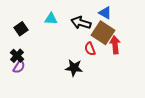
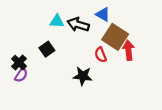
blue triangle: (105, 13) -> (103, 14), moved
black arrow: (81, 23) -> (78, 25), moved
black square: (21, 29) -> (47, 49), moved

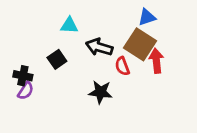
blue triangle: (103, 14) -> (147, 17), moved, turned -48
black arrow: (78, 25) -> (99, 47), moved
black cross: (19, 63) -> (23, 76), turned -32

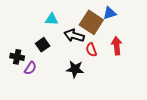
brown square: (140, 44) -> (91, 22), moved
purple semicircle: (26, 91) -> (30, 68), moved

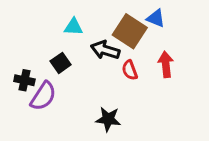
blue triangle: (110, 13) -> (156, 18), turned 40
purple semicircle: (30, 68) -> (43, 96), size x1.5
black star: (75, 69) -> (108, 119), moved

